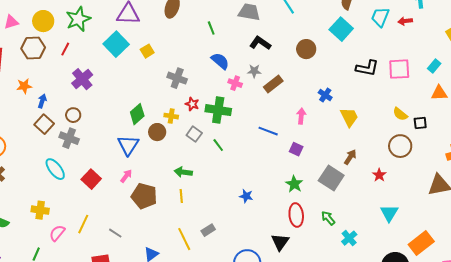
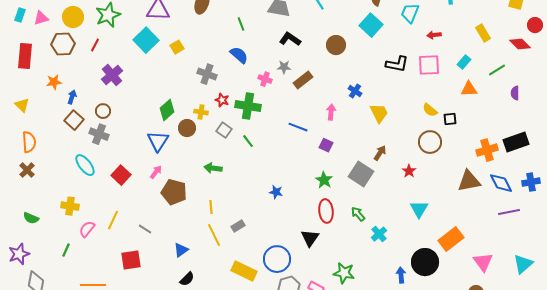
red arrow: (405, 21) -> (434, 35), moved
blue semicircle: (220, 61) -> (239, 55), moved
yellow line: (181, 196) -> (211, 207), moved

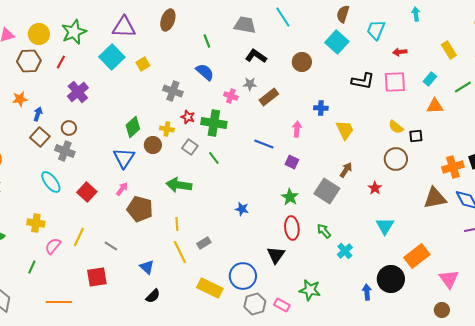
blue cross: (355, 91) -> (321, 108), turned -32
green arrow: (213, 168) -> (179, 185), size x1.4
blue triangle: (181, 250) -> (147, 267), turned -42

